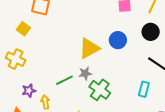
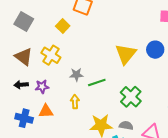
yellow triangle: (89, 48) -> (126, 54), turned -30
gray star: (85, 73) -> (76, 75), moved
purple star: (29, 91) -> (42, 87), moved

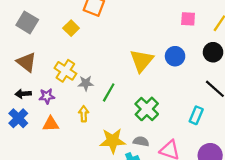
yellow cross: (51, 55) -> (65, 71), moved
green line: (97, 83) -> (109, 92), turned -42
blue cross: (24, 118) -> (18, 118), moved, turned 30

